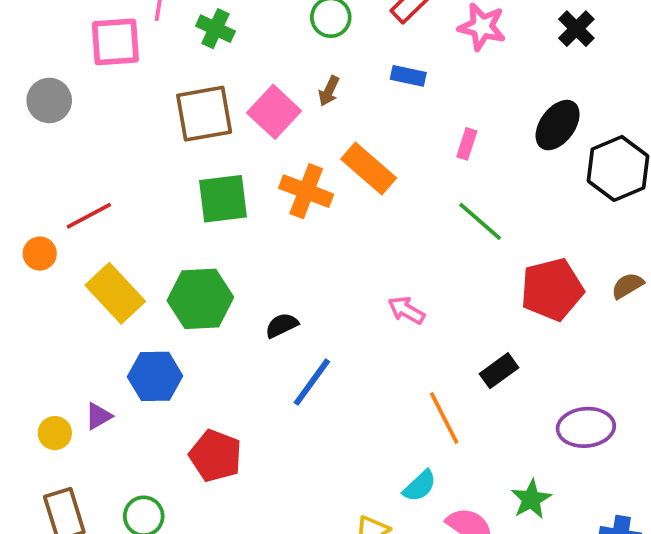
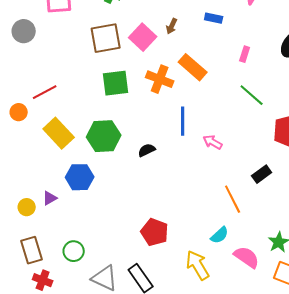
blue line: (312, 382) -> (183, 121), moved, turned -36
red pentagon: (215, 456) -> (155, 232), moved

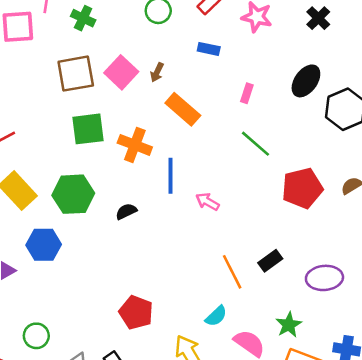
brown arrow: (172, 26) -> (157, 72), moved
orange cross: (160, 79) -> (135, 145), moved
black rectangle: (262, 174) -> (270, 261), moved

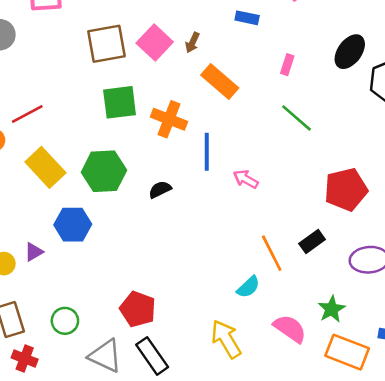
red pentagon: (302, 188) -> (346, 189), moved
red pentagon: (136, 312) -> (138, 309), moved
cyan semicircle: (216, 316) -> (248, 287), moved

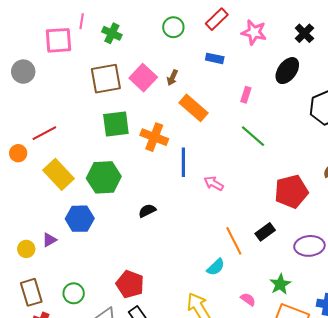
black ellipse: (350, 52) -> (287, 71), moved
black semicircle: (160, 189) -> (147, 211), moved
pink semicircle: (290, 329) -> (248, 299), size x0.6

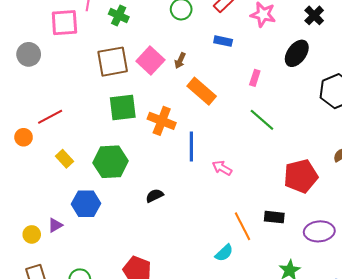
yellow rectangle: (58, 174) -> (64, 159), size x0.6
black rectangle: (265, 232) -> (274, 217), turned 42

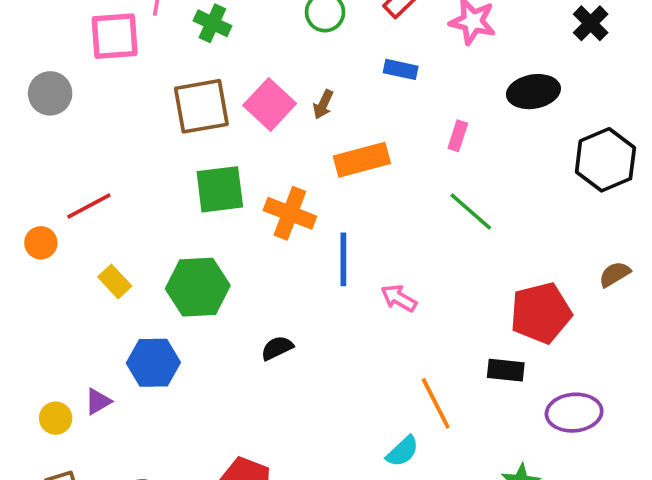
black cross: (314, 15) -> (591, 23), moved
black ellipse: (297, 53) -> (533, 92), turned 44
orange rectangle: (202, 91) -> (362, 160), turned -56
black rectangle: (274, 217) -> (506, 370), moved

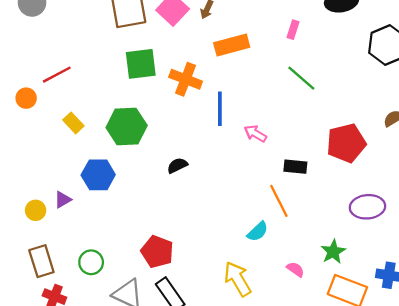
black rectangle: (506, 370) -> (295, 167), moved

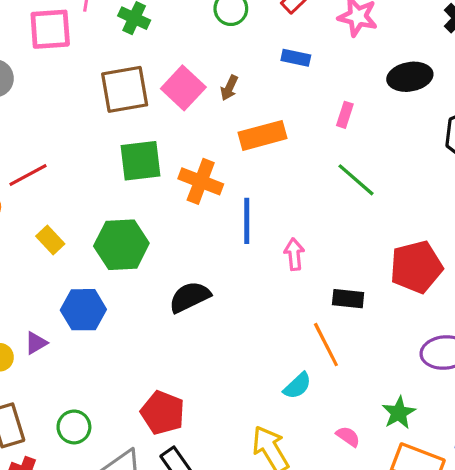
pink arrow: (255, 134) -> (294, 254), turned 55
black semicircle: (177, 165) -> (190, 297), size x1.5

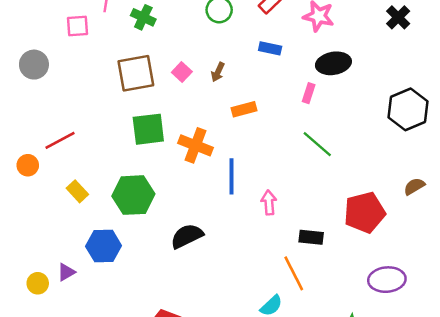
pink square: (50, 29) -> (77, 26), size x0.7
black ellipse: (410, 77) -> (333, 63), moved
pink square: (183, 88) -> (182, 72), size x0.6
orange rectangle: (263, 135) -> (244, 109), size x0.7

